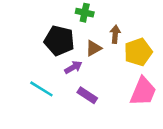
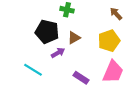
brown arrow: (115, 34) -> (116, 14), moved, turned -48
purple rectangle: (87, 95) -> (81, 78), moved

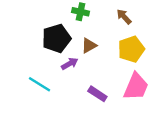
brown arrow: (116, 14) -> (124, 17), moved
black pentagon: (47, 32) -> (56, 38), turned -30

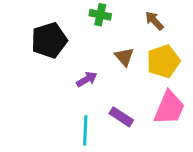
black pentagon: (56, 38) -> (49, 40), moved
brown triangle: (89, 46) -> (124, 57), moved, turned -42
cyan line: (40, 84) -> (85, 130), moved, turned 60

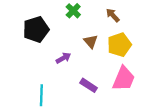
green cross: (100, 15) -> (73, 11), turned 32
cyan line: (85, 130) -> (41, 95), moved

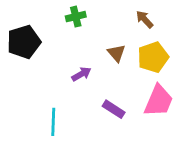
green cross: (73, 11) -> (76, 17), moved, turned 32
black pentagon: (36, 29) -> (24, 42), moved

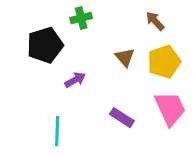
black pentagon: (24, 42) -> (45, 45), moved
purple arrow: (81, 74) -> (75, 80), moved
pink trapezoid: (159, 101) -> (170, 108), turned -48

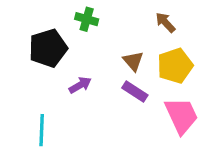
green cross: (81, 18) -> (87, 19), turned 30
purple rectangle: (122, 118) -> (135, 91), moved
cyan line: (57, 131) -> (42, 130), moved

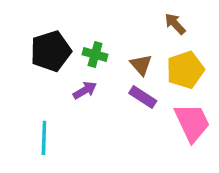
green cross: (87, 19) -> (95, 54), moved

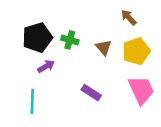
purple arrow: (85, 90) -> (46, 66), moved
purple rectangle: (143, 97) -> (91, 93), moved

